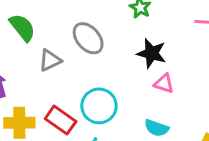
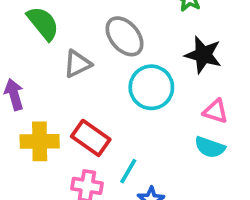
pink triangle: (164, 84) -> (216, 111), moved
cyan circle: (99, 106) -> (151, 87), moved

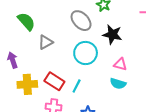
gray ellipse: (125, 36) -> (81, 21), moved
cyan line: (128, 171) -> (77, 86), moved

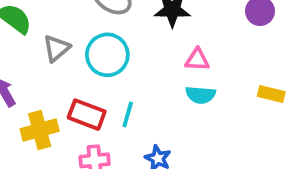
cyan circle: (86, 53) -> (107, 55), moved

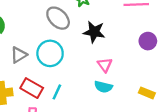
gray triangle: (56, 48) -> (19, 55), moved
pink triangle: (197, 60) -> (105, 65), turned 42

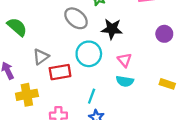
cyan circle: (50, 53) -> (89, 54), moved
red rectangle: (32, 88) -> (60, 72), moved, turned -35
cyan line: (57, 92) -> (92, 96), moved

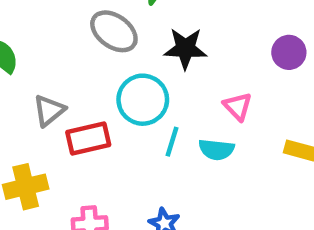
pink triangle: (125, 60) -> (238, 106), moved
cyan line: (92, 96) -> (172, 142), moved

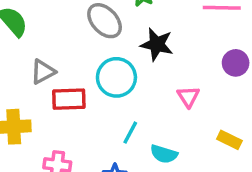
cyan line: (172, 142) -> (130, 133), moved
cyan semicircle: (216, 150) -> (164, 154), moved

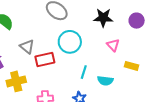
black star: (157, 44) -> (103, 18), moved
gray triangle: (43, 72) -> (27, 47), turned -42
yellow rectangle: (229, 140) -> (131, 66), moved

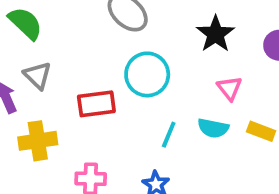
black star: (103, 18) -> (216, 34), turned 30
gray triangle: (27, 47) -> (38, 75), moved
cyan semicircle: (105, 81) -> (213, 128), moved

